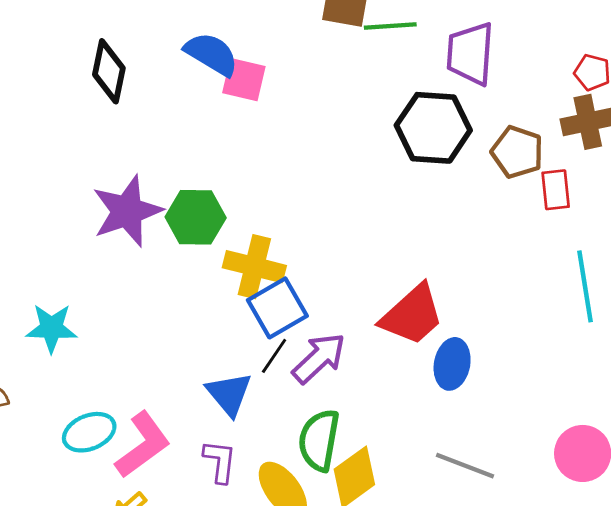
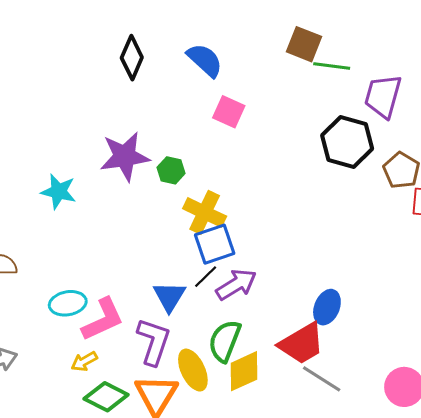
pink square: (244, 80) -> (229, 112), moved
green hexagon: (196, 217) -> (171, 170), size x0.7
red trapezoid: (412, 315) -> (302, 344), moved
cyan star: (52, 328) -> (59, 191), moved
purple L-shape: (220, 461) -> (154, 342), size x1.5

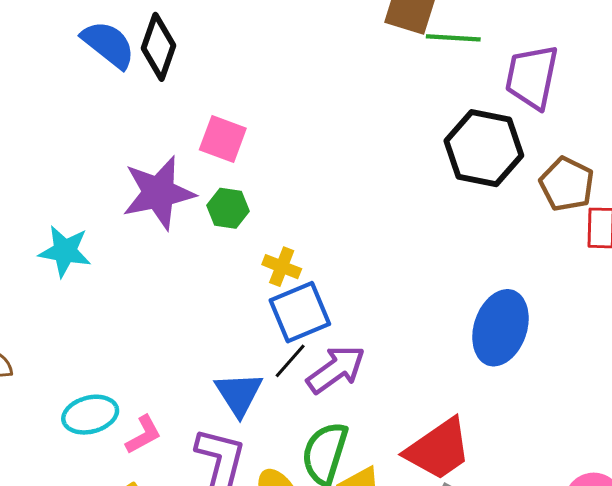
blue semicircle: (205, 60) -> (108, 44), moved
pink square: (229, 112) -> (223, 139), moved
yellow cross: (205, 212) -> (282, 267), size x0.6
blue ellipse: (327, 307) -> (500, 328), moved, size x1.4
pink L-shape: (103, 319) -> (143, 435), size x0.6

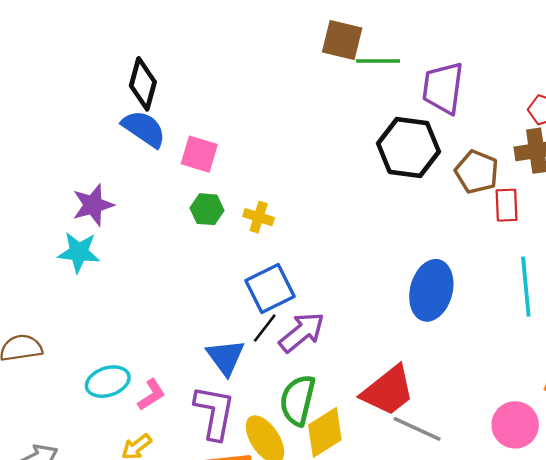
blue semicircle: (108, 44) -> (144, 129), moved
purple star: (159, 193) -> (93, 205), moved, size x0.7
yellow cross: (282, 267) -> (259, 217), moved

